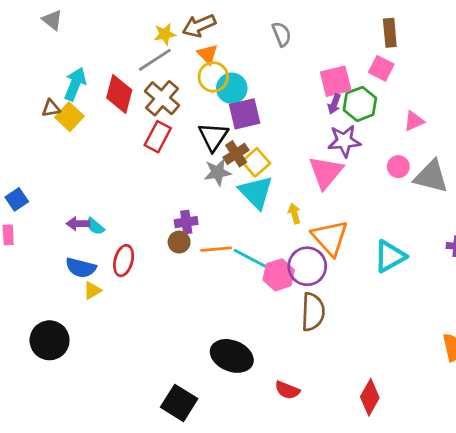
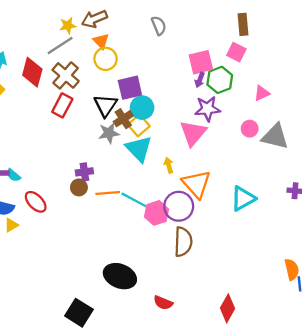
cyan circle: (232, 88) -> (142, 108), moved
red ellipse: (124, 261) -> (36, 202), turned -60

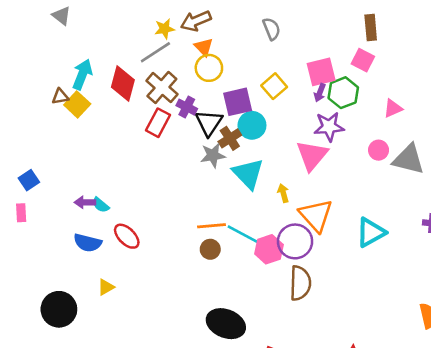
yellow square: (139, 125) -> (274, 86), moved
purple cross: (84, 172) -> (187, 107), moved, turned 35
brown circle: (79, 187) -> (210, 249), moved
yellow triangle: (11, 225) -> (106, 287), moved

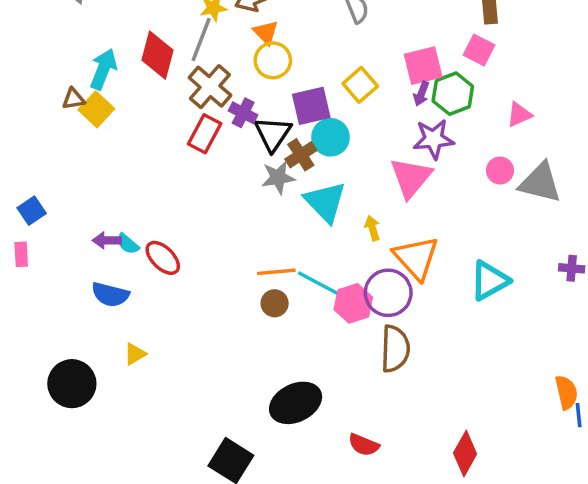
gray line: (155, 52) -> (201, 39), turned -36
red diamond: (123, 84) -> (157, 55), moved
red ellipse: (127, 236) -> (163, 258), moved
black ellipse: (226, 324) -> (296, 403), turned -48

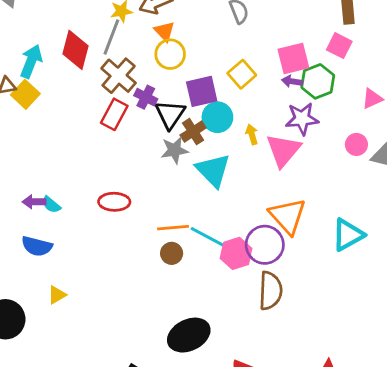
purple arrow: (421, 94) -> (292, 81), turned 78
yellow arrow: (372, 228) -> (252, 134), moved
red ellipse: (163, 258) -> (114, 202), moved, turned -44

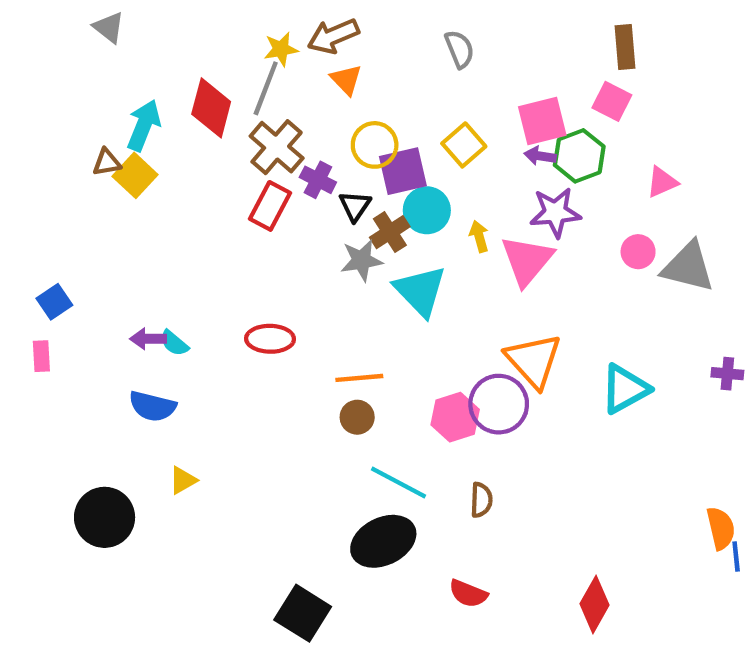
yellow circle: (170, 54) -> (375, 145), moved
black triangle: (170, 114) -> (355, 206), size x0.7
cyan line: (209, 238) -> (399, 482), moved
brown semicircle: (270, 291) -> (481, 500), moved, size x0.6

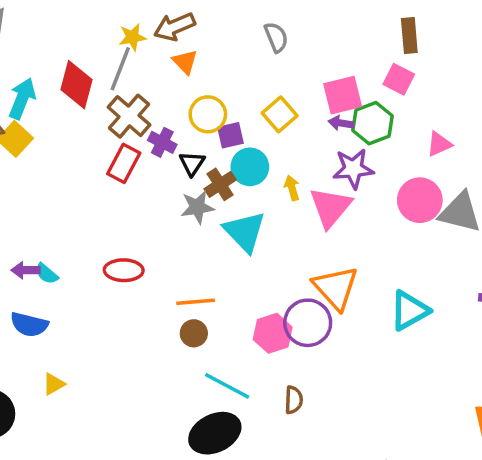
purple square: (403, 171) -> (231, 135), size x0.7
pink circle: (638, 252) -> (420, 200), size x1.6

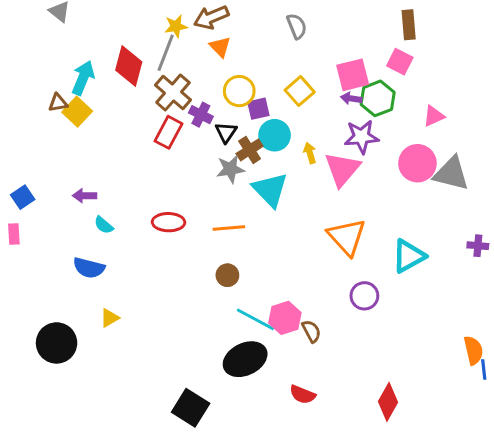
purple arrow: (26, 270) -> (85, 196), moved
orange line: (196, 302) -> (229, 228), moved
purple circle: (308, 323) -> (364, 296), moved, size x0.7
pink hexagon: (273, 333) -> (285, 318), moved
brown semicircle: (294, 400) -> (311, 331), turned -30

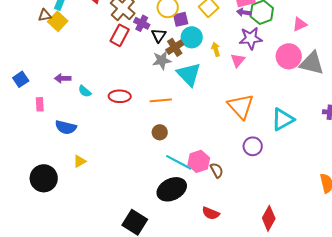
pink triangle: (342, 169) -> (238, 60), size x0.6
cyan semicircle: (104, 225) -> (85, 91), moved
pink rectangle: (14, 234) -> (40, 104), moved

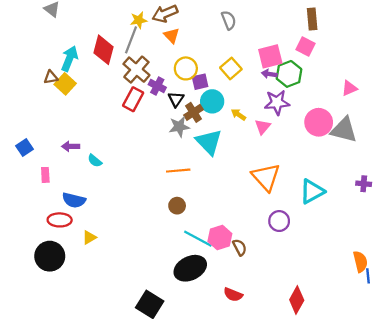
pink triangle: (300, 24) -> (349, 88), moved
yellow arrow: (216, 49) -> (239, 115), turned -40
red ellipse: (120, 96) -> (60, 220), moved

